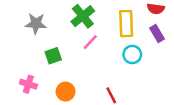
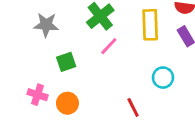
cyan circle: (132, 54) -> (163, 78), moved
orange circle: (66, 92) -> (67, 103), moved

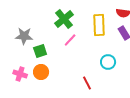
gray star: (46, 25) -> (24, 36), moved
orange circle: (67, 103) -> (41, 72), moved

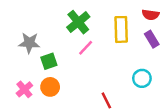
cyan circle: (108, 62) -> (142, 78), moved
pink cross: (20, 74) -> (24, 89), turned 32

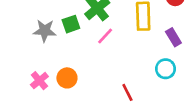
purple rectangle: (152, 39) -> (173, 37), moved
green square: (49, 61) -> (71, 24), moved

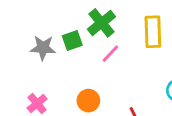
orange circle: (67, 78) -> (88, 101), moved

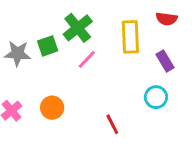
orange circle: (88, 101) -> (52, 108), moved

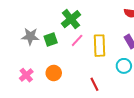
yellow rectangle: (130, 37) -> (99, 46), moved
green square: (48, 46) -> (51, 39), moved

